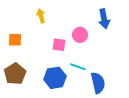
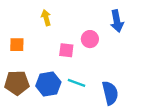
cyan line: (78, 67) -> (76, 83), moved
brown pentagon: (15, 74) -> (17, 83), turned 30
blue hexagon: (55, 78) -> (48, 84), moved

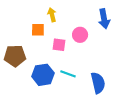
yellow arrow: (46, 18) -> (52, 15), moved
orange square: (17, 45) -> (38, 30), moved
brown pentagon: (17, 83) -> (15, 56), moved

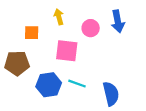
orange square: (38, 30) -> (32, 33), moved
pink circle: (80, 35) -> (91, 28), moved
pink square: (59, 45) -> (67, 51), size x1.5

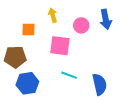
blue hexagon: (49, 85) -> (27, 83), moved

